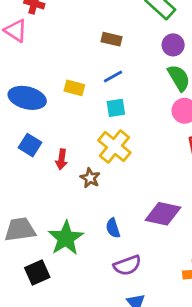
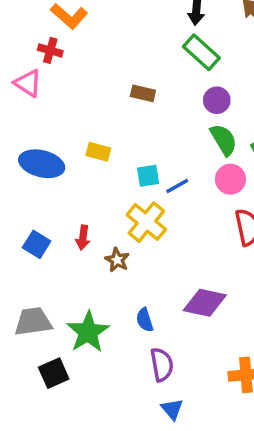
blue line: (113, 76) -> (177, 186), moved
blue square: (30, 145) -> (37, 244), moved
purple semicircle: (127, 265) -> (162, 365), turned -80

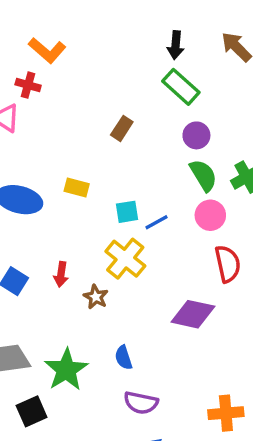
brown rectangle: (143, 93) -> (122, 128), turned -70
purple diamond: (205, 303) -> (193, 314), moved
purple semicircle: (162, 365) -> (141, 403), turned 112

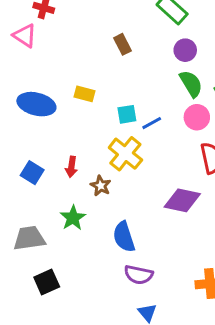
brown rectangle: (122, 128) -> (122, 44), turned -60
blue semicircle: (124, 358) -> (124, 237), size x1.5
green star: (66, 370) -> (73, 218), moved, size x0.7

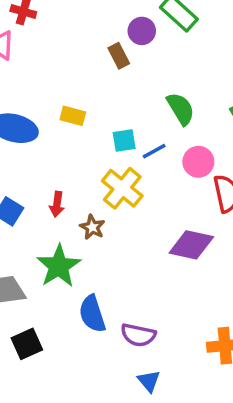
purple circle: (185, 50) -> (142, 31), moved
green semicircle: (191, 84) -> (181, 109), moved
pink circle: (197, 117) -> (198, 162), moved
green star: (73, 218) -> (59, 266), size x1.4
blue semicircle: (124, 237) -> (92, 314), moved

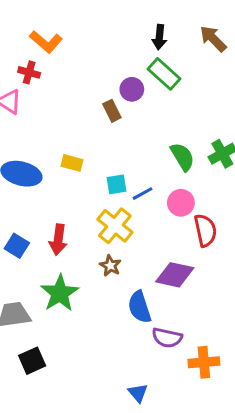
green semicircle: (181, 109) -> (182, 157), moved
red arrow: (57, 204) -> (58, 240), size x1.4
brown star: (92, 227) -> (110, 266), moved
blue semicircle: (92, 314) -> (139, 307), moved
purple semicircle: (138, 335) -> (167, 338), moved

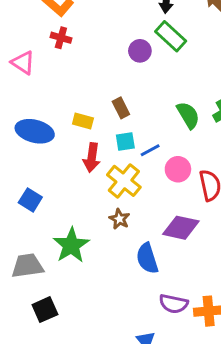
red cross: (29, 72) -> (61, 38), moved
brown rectangle: (112, 111) -> (121, 108), moved
pink circle: (181, 203) -> (178, 169), moved
red arrow: (58, 240) -> (92, 158), moved
purple semicircle: (167, 338) -> (174, 304), moved

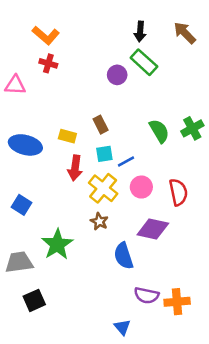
pink triangle: (23, 63) -> (15, 85), turned -30
pink circle: (178, 169) -> (141, 187), moved

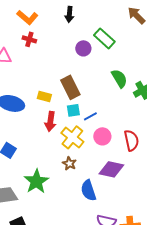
black arrow: (140, 32) -> (69, 14), moved
brown rectangle: (101, 125) -> (70, 87), size x1.6
green semicircle: (159, 131) -> (119, 78), moved

